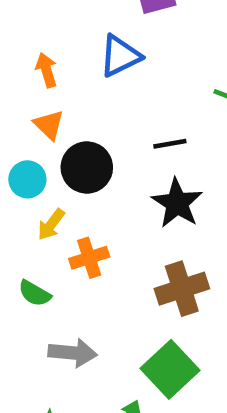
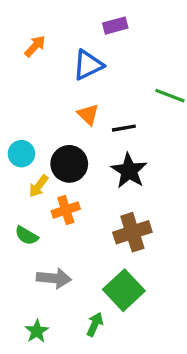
orange arrow: (46, 70) -> (35, 46), moved, turned 60
orange triangle: (49, 125) -> (88, 114), moved
black circle: (87, 168) -> (69, 164), moved

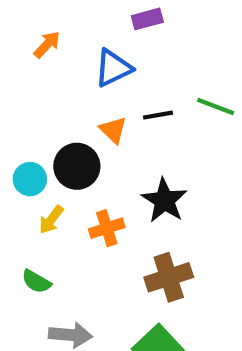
black line: (124, 128) -> (158, 115), moved
black circle: (69, 164) -> (77, 166), moved
orange cross: (66, 210) -> (107, 228), moved

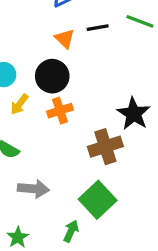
black circle: (77, 166) -> (52, 76), moved
black star: (164, 200) -> (134, 114), moved

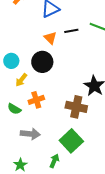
orange cross: (60, 111) -> (36, 100), moved
brown cross: (105, 147) -> (76, 107), turned 30

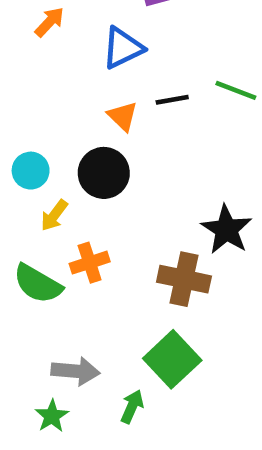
green semicircle: (14, 109) -> (38, 284), size x1.5
gray arrow: (30, 134) -> (75, 371), moved

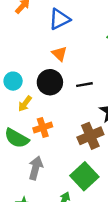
black line: (172, 100) -> (84, 85), moved
brown cross: (184, 279) -> (90, 136), turned -35
gray arrow: (75, 371) -> (36, 168), moved, turned -80

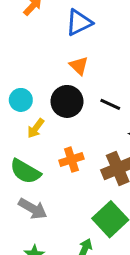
black line: (84, 85) -> (110, 104), turned 35
orange cross: (43, 127) -> (71, 160), moved
gray arrow: (36, 168) -> (33, 209), moved, turned 105

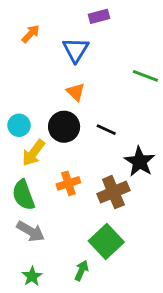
blue triangle: (79, 22) -> (76, 50), turned -32
yellow arrow: (36, 128) -> (34, 153), size x1.4
green semicircle: (25, 171) -> (23, 195), turned 40

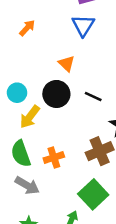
orange arrow: (31, 34) -> (27, 28), moved
blue triangle: (76, 50) -> (83, 25), moved
orange cross: (68, 183) -> (54, 157), moved

